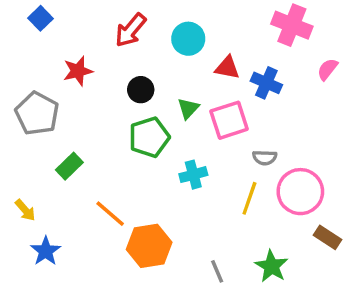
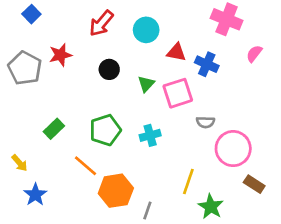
gray pentagon: (37, 113) -> (25, 68), moved
green pentagon: (149, 137) -> (105, 130), moved
yellow line: (249, 198) -> (188, 181), moved
gray line: (217, 271) -> (147, 210), moved, turned 42

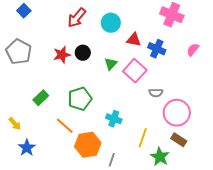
pink semicircle: (254, 54) -> (193, 50), moved
red star: (60, 55) -> (62, 55), moved
pink square: (178, 93) -> (135, 71), turned -30
cyan cross: (150, 135) -> (114, 119), moved, turned 35
brown rectangle: (254, 184) -> (179, 140), moved

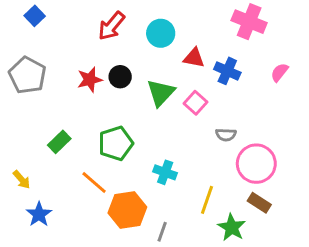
green triangle: (111, 64) -> (161, 93), size x1.5
pink square: (135, 71) -> (195, 103), size x0.7

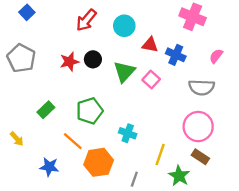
gray semicircle: (226, 135) -> (202, 87), moved, size x1.6
blue star: (39, 214) -> (49, 167), moved, turned -30
gray line: (162, 232) -> (134, 179), moved

